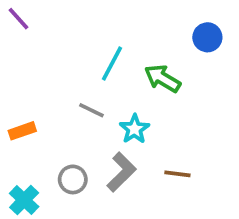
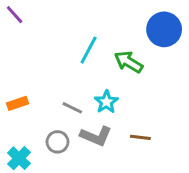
blue circle: (207, 37) -> (164, 29), size x1.5
gray line: (91, 110) -> (72, 108), moved
gray L-shape: (121, 172) -> (96, 136), turned 68

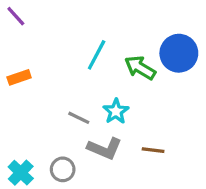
blue circle: (164, 29) -> (179, 53), moved
orange rectangle: (18, 103) -> (19, 77), moved
gray circle: (57, 142) -> (63, 169), moved

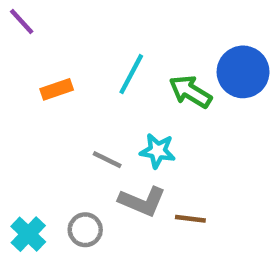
orange rectangle: (19, 77) -> (57, 89), moved
cyan star: (116, 111) -> (158, 151), turned -30
brown line: (153, 150) -> (190, 219), moved

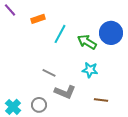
orange rectangle: (57, 89) -> (38, 19), moved
cyan star: (158, 151) -> (90, 70), moved
brown line: (190, 219) -> (101, 100), moved

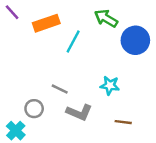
orange rectangle: (38, 19) -> (46, 23), size x1.5
green arrow: (87, 42) -> (106, 18), moved
gray circle: (39, 105) -> (34, 109), moved

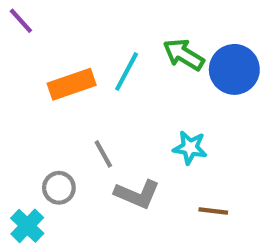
green arrow: (106, 18) -> (184, 55), moved
orange rectangle: (46, 23) -> (72, 84), moved
gray line: (60, 89) -> (103, 154), turned 35

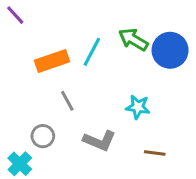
gray line: (103, 154) -> (67, 101), moved

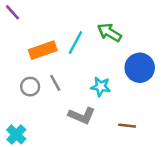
blue circle: (170, 50) -> (140, 68), moved
cyan star: (138, 107) -> (101, 87), moved
gray circle: (43, 136) -> (30, 87), moved

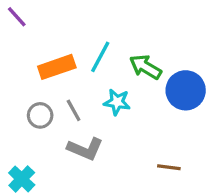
green arrow: (109, 32) -> (145, 67), moved
cyan star: (101, 87) -> (117, 102), moved
gray L-shape: (82, 116) -> (85, 149), moved

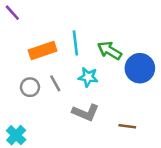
cyan line: (100, 57) -> (75, 43), turned -35
gray L-shape: (85, 149) -> (86, 112), moved

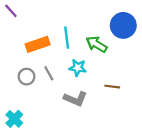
blue circle: (140, 68) -> (123, 25), moved
brown line: (127, 126) -> (112, 87), moved

